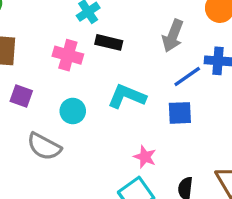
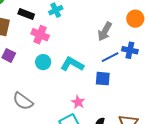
black rectangle: (109, 42) -> (26, 14), moved
cyan circle: (73, 111) -> (43, 62), moved
gray semicircle: (44, 146) -> (23, 101), moved

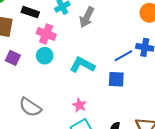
gray arrow: (105, 31) -> (87, 17), moved
cyan circle: (43, 62) -> (45, 56), moved
pink star: (78, 102) -> (79, 105), moved

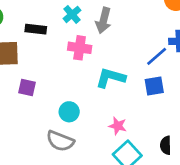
pink cross: (46, 34) -> (80, 48), moved
cyan circle: (45, 56) -> (69, 112), moved

